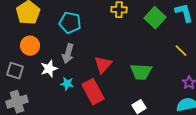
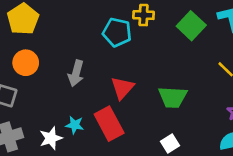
cyan pentagon: (70, 23) -> (117, 32), moved
white star: (49, 69) -> (51, 138), moved
cyan star: (67, 84) -> (75, 125), moved

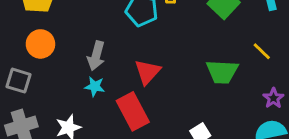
green trapezoid: (173, 97) -> (222, 72), moved
cyan star: (75, 125) -> (95, 86), moved

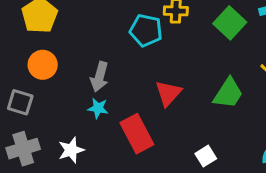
red triangle: (147, 72) -> (168, 93), moved
green trapezoid: (222, 72) -> (228, 93), turned -60

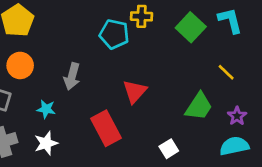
green trapezoid: (228, 93) -> (199, 106), moved
cyan star: (98, 108) -> (46, 109), moved

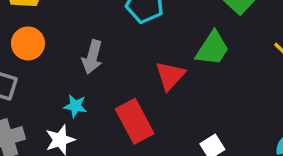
green trapezoid: (199, 106) -> (212, 49), moved
cyan star: (46, 109) -> (75, 106), moved

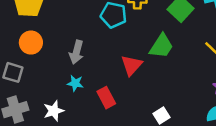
cyan star: (75, 106) -> (75, 83), moved
red rectangle: (135, 121) -> (106, 98), size x0.7

